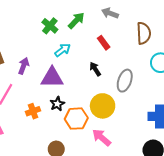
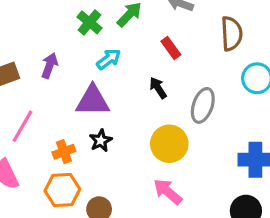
purple arrow: (24, 66) -> (50, 66), moved
orange hexagon: (76, 119) -> (62, 190), moved

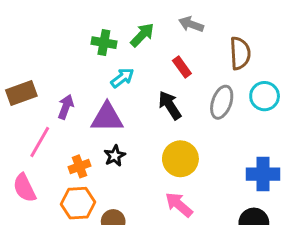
green cross: (89, 22) -> (104, 43), turned -30
purple arrow: (50, 66) -> (66, 107), moved
black arrow: (158, 88) -> (170, 105), size x1.4
gray ellipse: (203, 105) -> (222, 102), moved

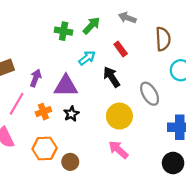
cyan arrow: (122, 78) -> (87, 58), moved
gray ellipse: (222, 102) -> (150, 94), moved, turned -50
orange cross: (80, 166) -> (43, 112), moved

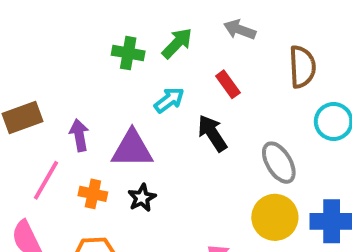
purple arrow: (36, 78) -> (79, 135), turned -30
orange cross: (43, 112) -> (93, 194), turned 32
yellow circle: (119, 116) -> (275, 217), moved

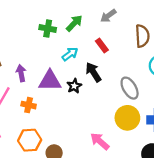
gray arrow: (240, 30) -> (108, 16), turned -56
black star: (142, 198) -> (74, 86), moved

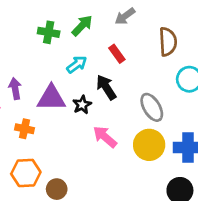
pink arrow: (100, 141) -> (105, 137), moved

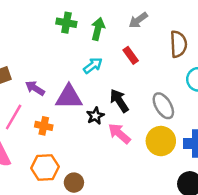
green arrow: (82, 26) -> (98, 29), turned -30
green cross: (49, 32) -> (66, 23), moved
black arrow: (106, 87) -> (119, 101), moved
purple arrow: (15, 89) -> (35, 88), turned -48
black star: (82, 105) -> (95, 116), moved

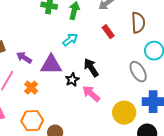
red rectangle: (131, 55) -> (108, 32), moved
gray ellipse: (163, 106) -> (138, 72), moved
orange cross: (44, 126) -> (31, 88), turned 32
yellow circle: (161, 141) -> (124, 113), moved

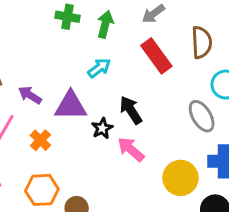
red rectangle: (108, 32) -> (156, 56), size x1.6

